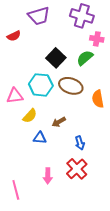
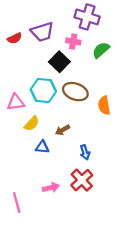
purple trapezoid: (39, 16) -> (42, 32), moved
pink cross: (97, 39) -> (73, 41), moved
green semicircle: (85, 58) -> (101, 50), moved
pink arrow: (48, 176) -> (51, 188), turned -105

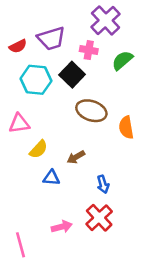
purple cross: (87, 17) -> (106, 20), turned 30
cyan hexagon: (43, 91) -> (36, 80), moved

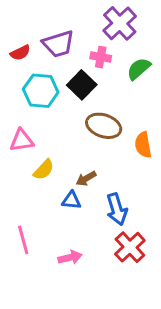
blue triangle: (51, 178) -> (71, 200), moved
blue arrow: (103, 184) -> (117, 209), size x1.5
red cross: (99, 218) -> (130, 247), moved
pink line: (20, 245) -> (23, 240), moved

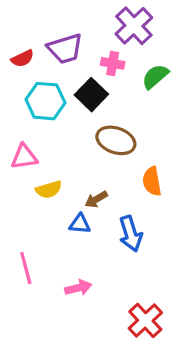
orange semicircle: (143, 145) -> (152, 181), moved
yellow semicircle: (44, 170) -> (49, 189), turned 30
red cross: (130, 247) -> (145, 320), moved

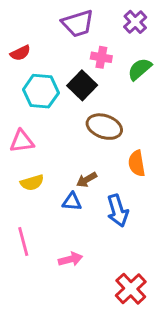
purple cross: (134, 26) -> (135, 22), moved, size x0.7
purple trapezoid: (65, 49) -> (78, 23), moved
yellow semicircle: (49, 189) -> (32, 183), moved

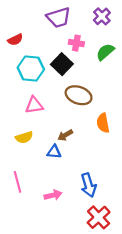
pink triangle: (22, 141) -> (34, 105), moved
blue arrow: (118, 211) -> (89, 185), moved

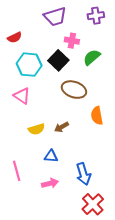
purple cross: (102, 16) -> (96, 16), turned 35
green semicircle: (105, 52) -> (92, 57), moved
pink triangle: (34, 105) -> (22, 96), moved, turned 42
yellow semicircle: (24, 137) -> (36, 129), moved
blue triangle: (54, 152) -> (51, 156), moved

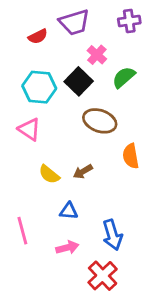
red semicircle: (15, 37) -> (38, 36), moved
pink cross: (72, 41) -> (97, 55), turned 32
yellow semicircle: (36, 129) -> (49, 174), turned 56
red cross: (93, 204) -> (103, 276), moved

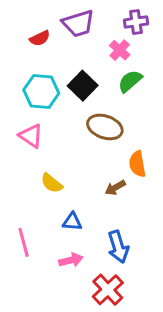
pink cross: (97, 55) -> (120, 50), moved
brown arrow: (83, 172) -> (115, 188), moved

